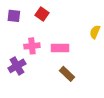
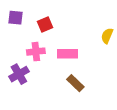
red square: (42, 14) -> (45, 24), moved, turned 32

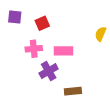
purple cross: (19, 74) -> (49, 71), moved
brown rectangle: (75, 83) -> (73, 91), moved, turned -49

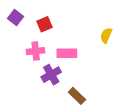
purple square: (15, 17) -> (15, 17), turned 32
brown rectangle: (73, 91) -> (77, 96), turned 49

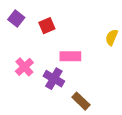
pink cross: (36, 51) -> (24, 67), moved, turned -36
purple cross: (51, 75) -> (54, 79), turned -30

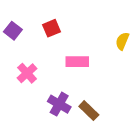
purple square: (16, 19) -> (13, 31), moved
purple cross: (54, 79) -> (59, 104), moved

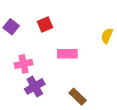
pink cross: (27, 73) -> (24, 64), turned 30
purple cross: (59, 104) -> (35, 86), moved, turned 30

